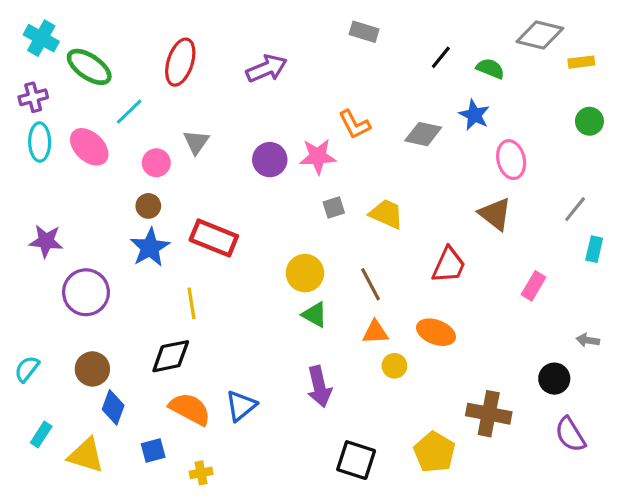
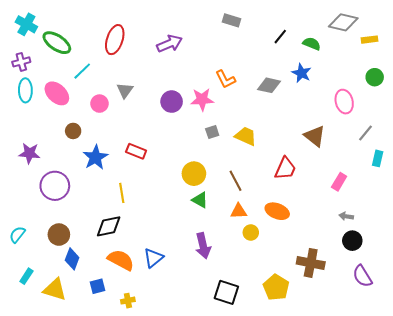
pink ellipse: (511, 160) -> (344, 102), moved
brown circle: (148, 206) -> (73, 131), moved
red rectangle: (214, 238) -> (136, 151), size x0.7
gray arrow: (588, 340) -> (346, 216), moved

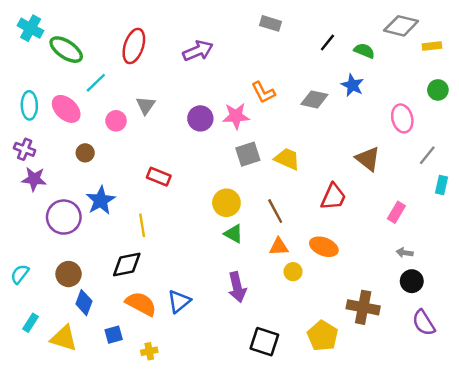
purple cross: (21, 62) -> (25, 149), moved, turned 36
gray square: (212, 132) -> (248, 154), size x1.5
blue star: (95, 157) -> (101, 200), moved

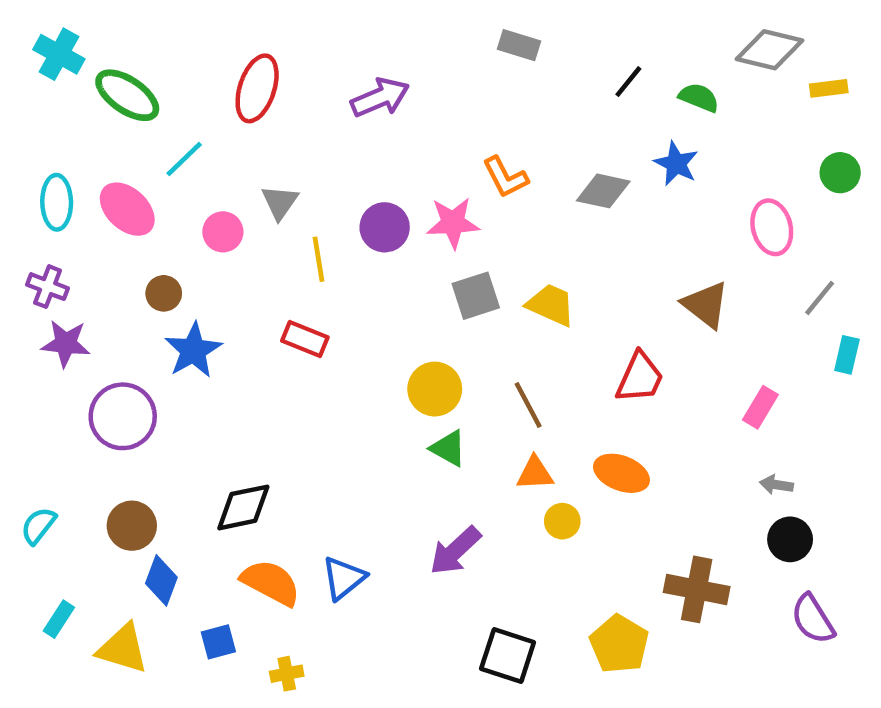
blue star: (101, 200) -> (193, 350), moved
yellow line: (142, 225) -> (319, 259), moved
purple arrow: (237, 287) -> (455, 551), turned 60

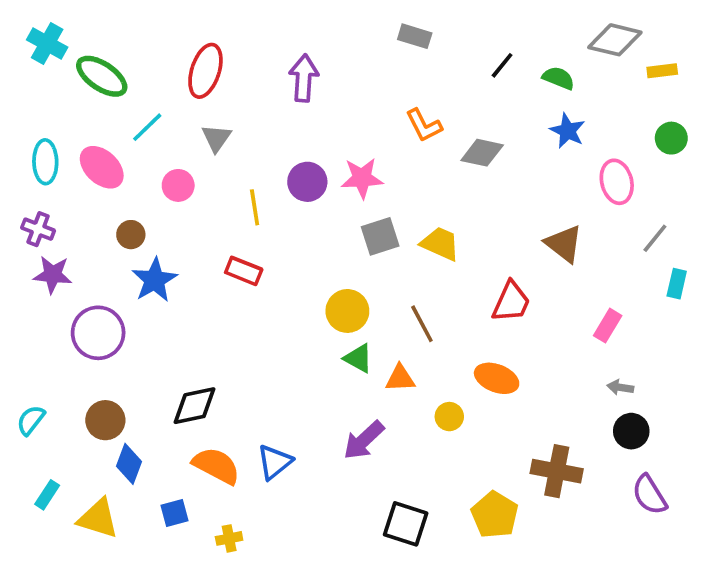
purple arrow: (380, 97) -> (304, 78), turned -63
blue star: (676, 164) -> (568, 131), moved
orange L-shape: (505, 177) -> (424, 125), moved
gray triangle: (280, 202) -> (216, 138), moved
orange triangle: (535, 473) -> (400, 378), moved

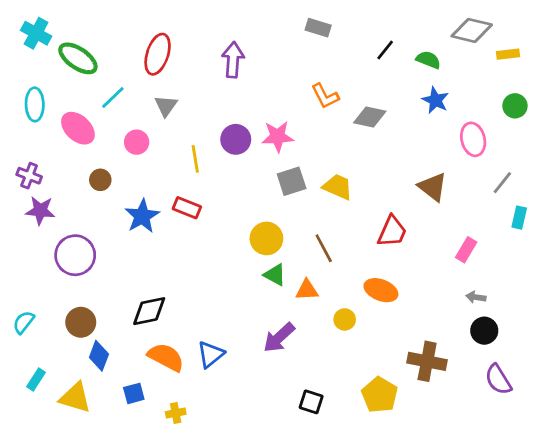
cyan ellipse: (45, 162) -> (35, 104), moved
blue star: (154, 280) -> (142, 216), moved
black square: (406, 524) -> (311, 402), size x0.7

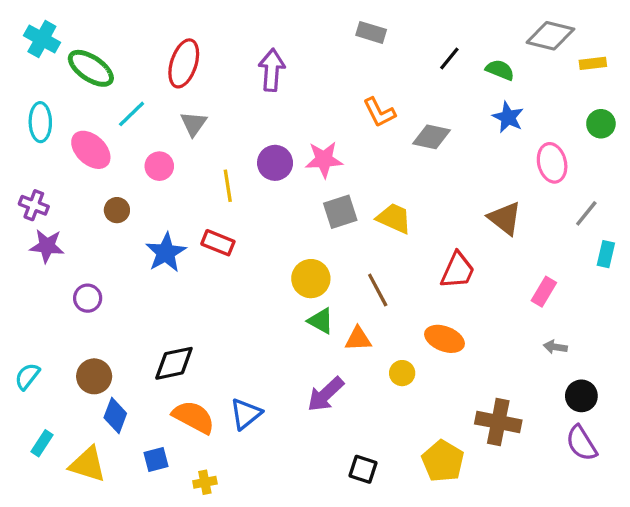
purple circle: (75, 255) -> (88, 298), size x0.6
black circle: (484, 331) -> (581, 396), moved

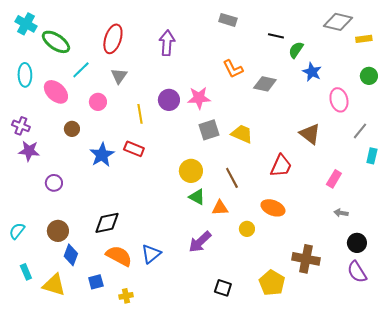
black line: (449, 59) -> (276, 36), turned 63
green semicircle: (500, 70) -> (296, 50), moved, turned -78
cyan rectangle: (42, 443) -> (26, 272), turned -56

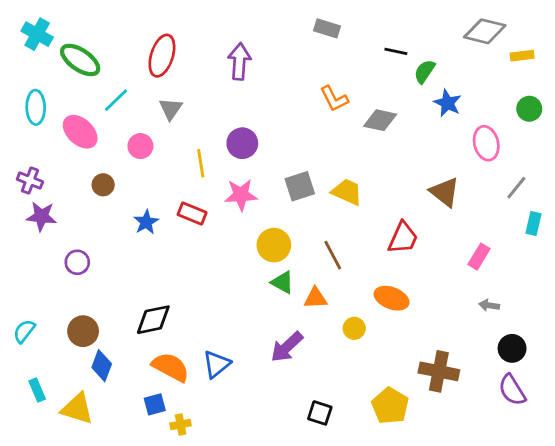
pink star: (199, 98) -> (241, 195), moved
blue star: (102, 155) -> (146, 222), size x0.7
blue square: (96, 282) -> (155, 404), moved

